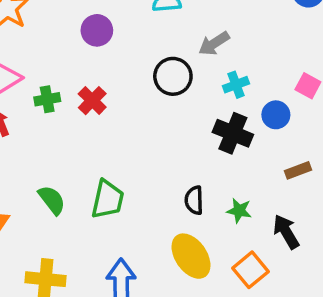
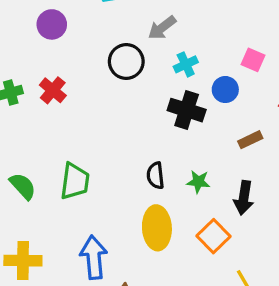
black arrow: (286, 232) -> (244, 198), turned -136
yellow ellipse: (191, 256) -> (157, 228), turned 36

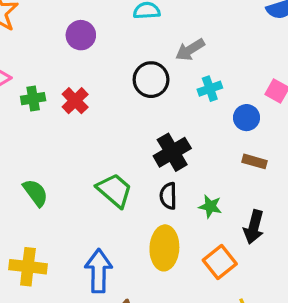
black cross: (187, 110) -> (172, 152), moved, turned 36
brown rectangle: (250, 140) -> (254, 161), moved, turned 35
green trapezoid: (75, 181) -> (115, 190), moved, turned -63

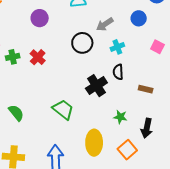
blue circle: (247, 118) -> (139, 18), moved
black semicircle: (168, 196) -> (118, 72), moved

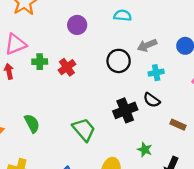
black semicircle: (118, 72) -> (152, 100), turned -63

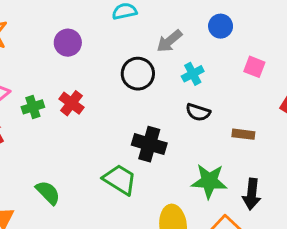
black cross: (125, 110) -> (149, 144), moved, turned -35
green star: (145, 150) -> (209, 181), size x1.6

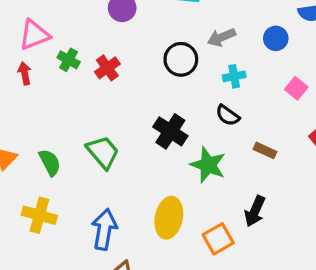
green cross: (33, 107) -> (69, 60), turned 30
green trapezoid: (120, 179) -> (103, 152), moved
green star: (209, 181) -> (208, 165), moved
green semicircle: (48, 193) -> (50, 162), moved

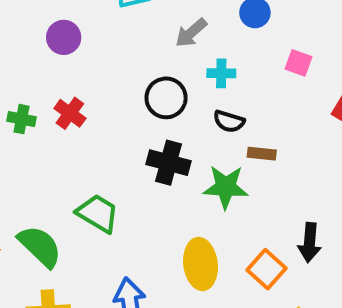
black circle: (181, 59) -> (166, 98), moved
cyan cross: (234, 76) -> (221, 73), turned 30
brown rectangle: (265, 150) -> (262, 154), moved
green semicircle: (50, 162) -> (40, 246), size x1.4
black arrow: (255, 211) -> (310, 243), moved

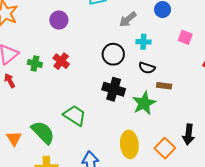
green star: (226, 187) -> (144, 103), turned -30

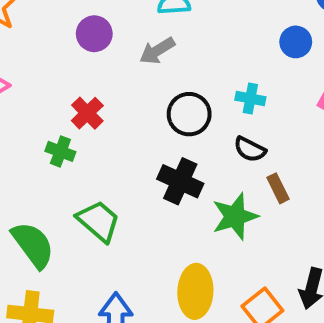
gray arrow: (128, 19) -> (157, 51), moved
green cross: (35, 63) -> (60, 151), moved
brown rectangle: (164, 86) -> (278, 188), turned 48

